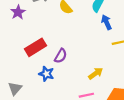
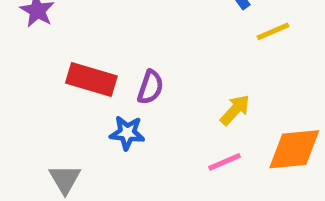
red rectangle: (35, 47) -> (91, 80), turned 60

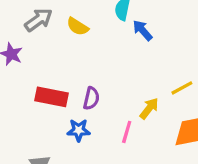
yellow line: (273, 31) -> (182, 88), moved
pink line: (224, 162) -> (127, 132), moved, turned -45

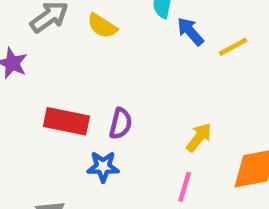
yellow line: (182, 88) -> (233, 47), moved
pink line: (127, 132) -> (185, 187), moved

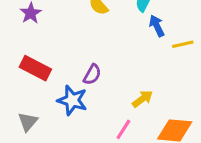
red rectangle: (66, 121) -> (35, 68), moved
blue star: (103, 167) -> (72, 100), size x1.4

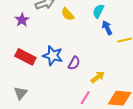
purple semicircle: (92, 75) -> (74, 63), moved
blue star: (72, 100) -> (53, 56), moved

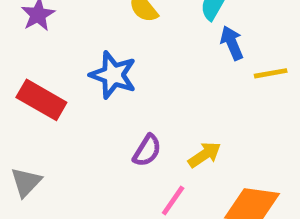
blue star: (53, 56) -> (113, 75), moved
purple semicircle: (74, 63) -> (147, 150), moved

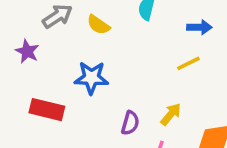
blue arrow: (232, 43) -> (199, 27), moved, turned 130
yellow line: (271, 73) -> (188, 63), moved

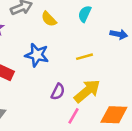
yellow line: (188, 63) -> (84, 57), moved
yellow arrow: (171, 114) -> (87, 91), size x1.6

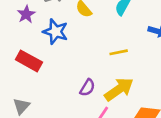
blue star: (37, 55) -> (56, 32), moved

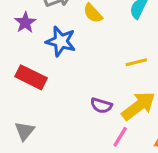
purple semicircle: (87, 88) -> (101, 106), turned 78

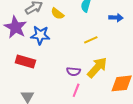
purple star: (25, 23) -> (15, 27), size x1.6
pink line: (120, 137) -> (76, 90), moved

